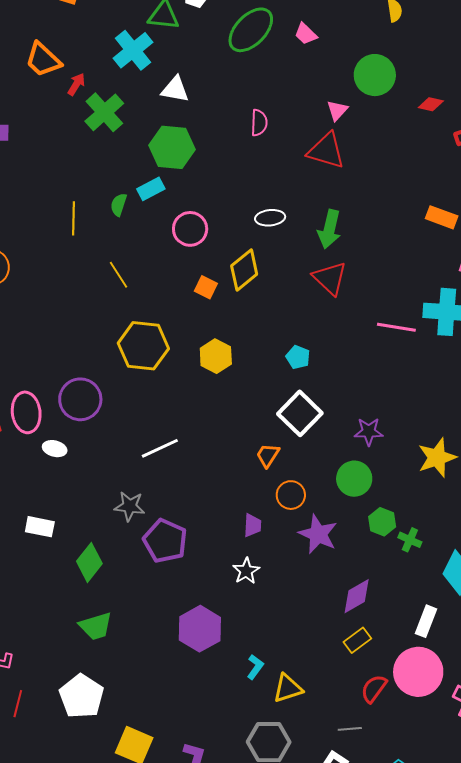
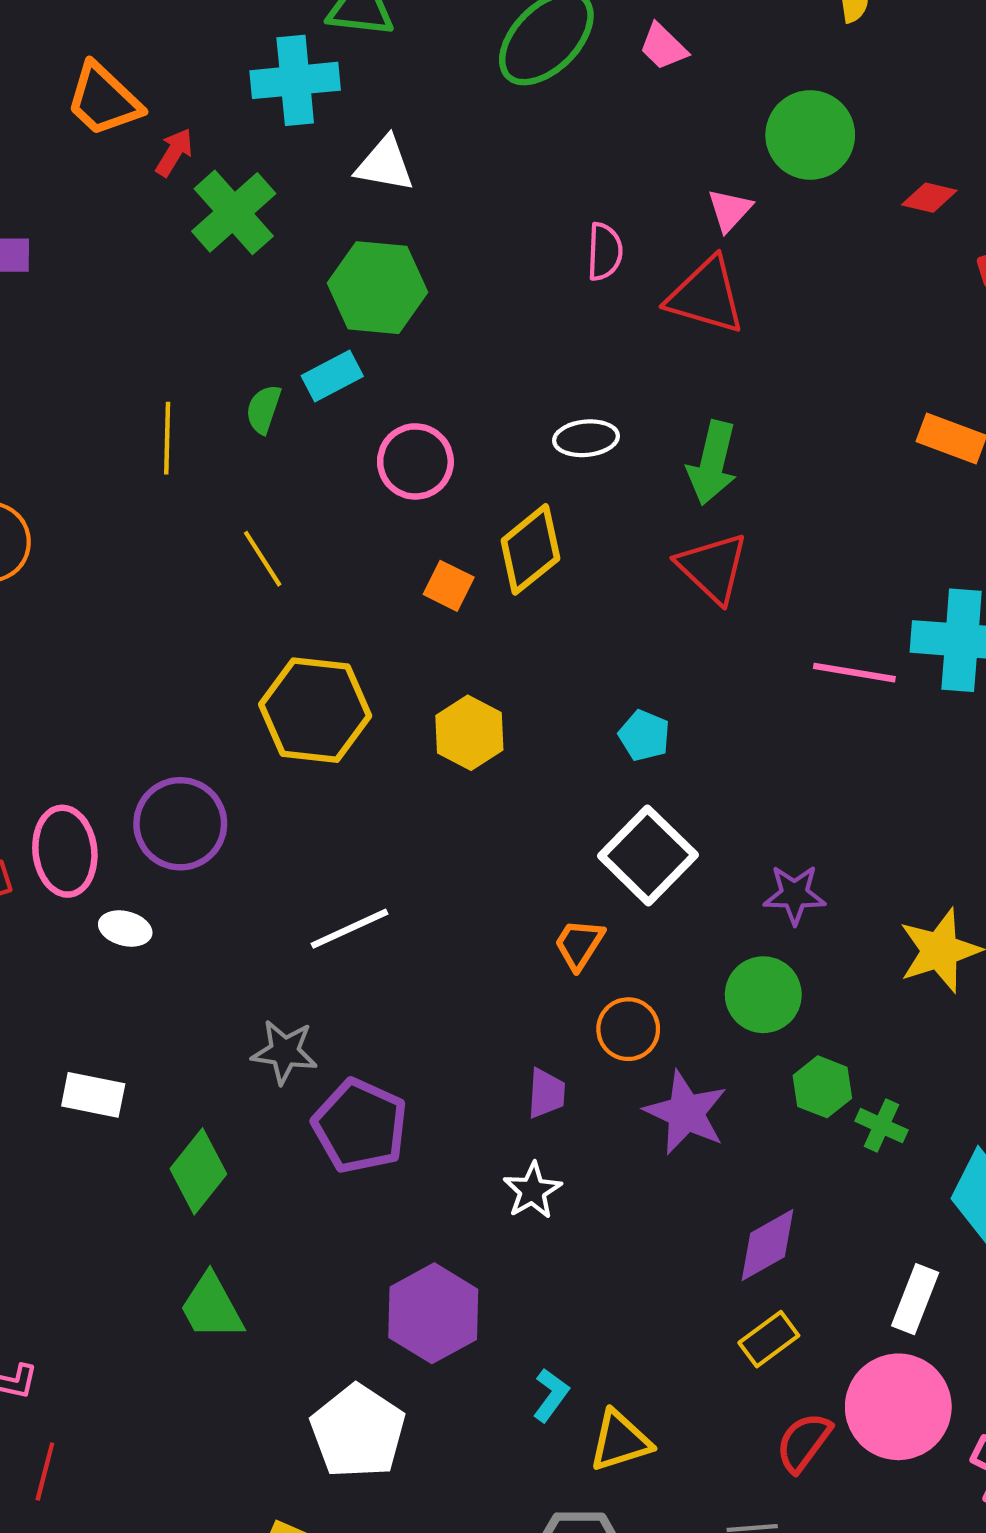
cyan cross: (133, 50) -> (295, 80), turned 33
pink semicircle: (259, 123) -> (605, 252), moved
green trapezoid: (96, 626) -> (211, 1307), turned 78
white pentagon: (82, 696) -> (358, 1431), moved

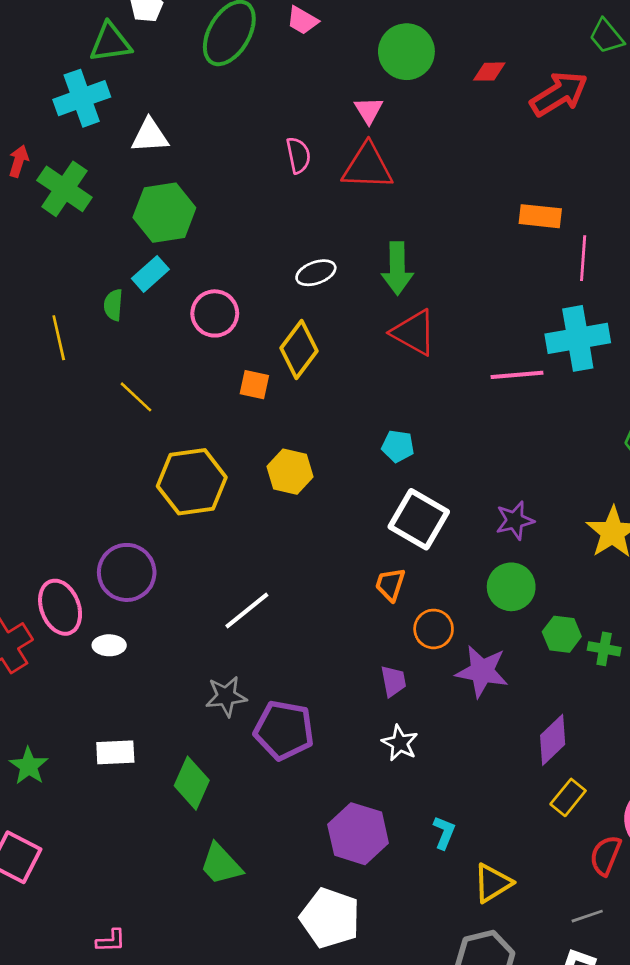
cyan L-shape: (551, 1395) -> (444, 833), moved

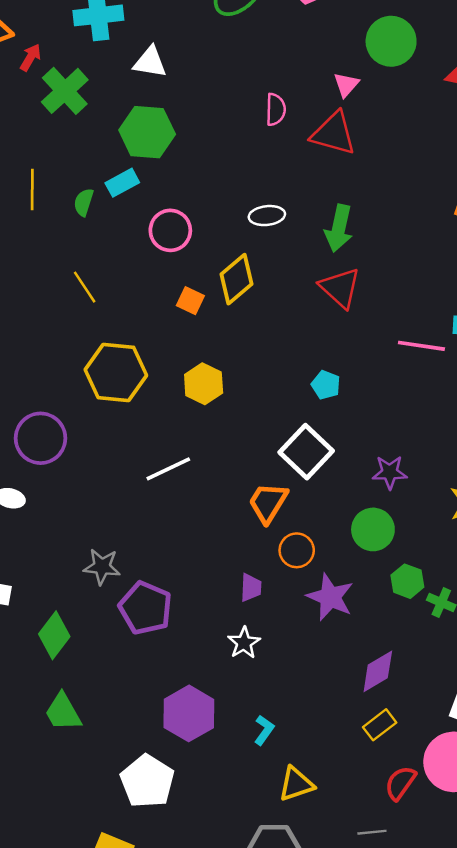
yellow line: (59, 338) -> (32, 189), moved
cyan pentagon: (398, 446) -> (326, 385), moved
orange trapezoid: (390, 584) -> (268, 503), size x1.4
white line: (247, 611) -> (168, 469), moved

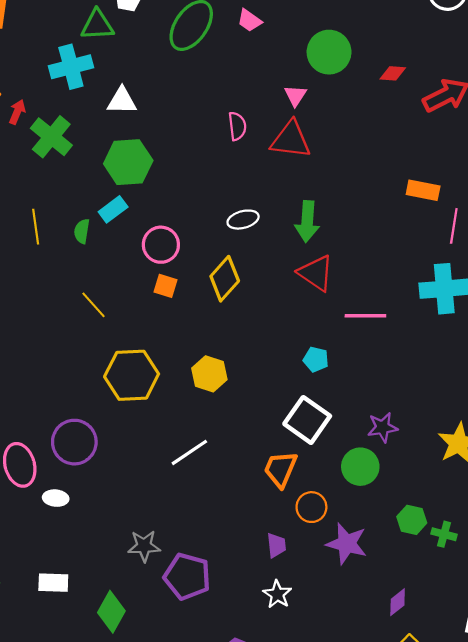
orange square: (190, 301) -> (166, 286), moved
pink line: (421, 346) -> (365, 316), moved
green circle: (373, 529) -> (360, 467), moved
purple diamond: (378, 671) -> (398, 602), size x0.7

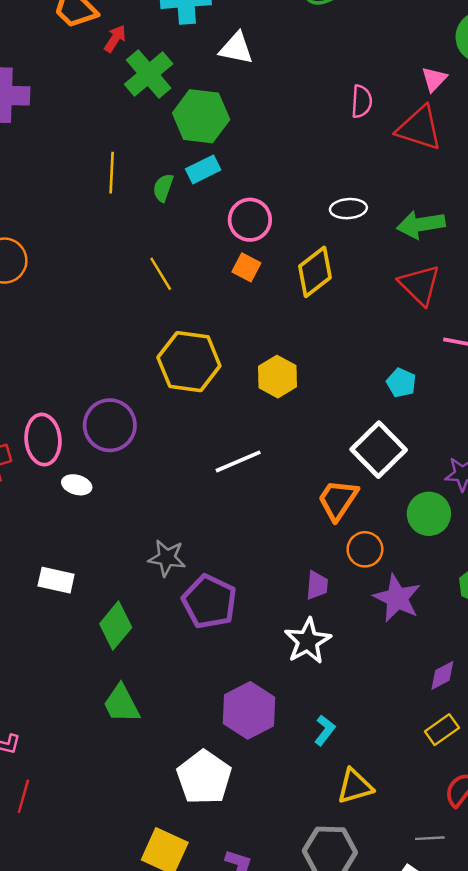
green hexagon: (128, 162) -> (201, 116), moved
green arrow: (307, 221) -> (421, 224), turned 66
white star: (277, 594) -> (308, 641), size x1.4

